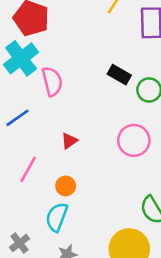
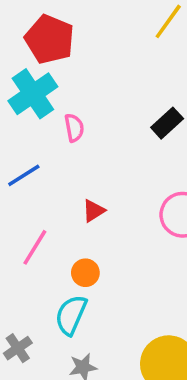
black rectangle: (119, 75) -> (167, 123), turned -75
pink semicircle: (52, 81) -> (74, 128), size x0.7

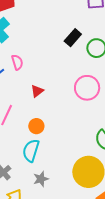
pink semicircle: (74, 128) -> (17, 62), moved

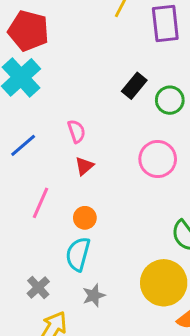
pink semicircle: (17, 62) -> (77, 131), moved

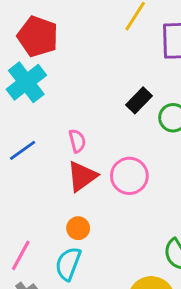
pink circle: (158, 159) -> (129, 176), moved
red triangle: (84, 166) -> (82, 176), size x1.6
pink line: (40, 203) -> (21, 255), moved

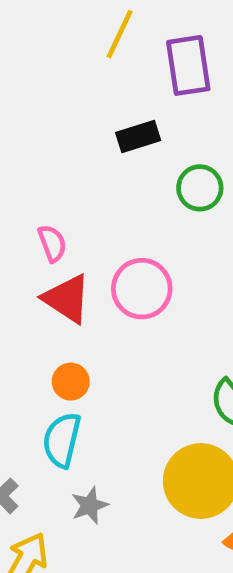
black rectangle: (139, 100) -> (138, 137), moved, turned 35
red triangle: (82, 176) -> (67, 299), turned -44

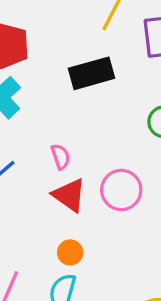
black rectangle: (138, 137) -> (92, 73), moved, size x1.5

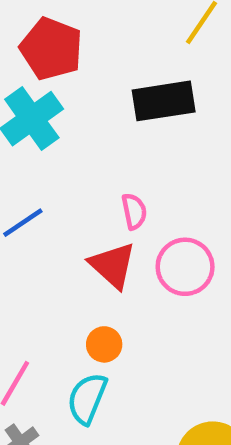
pink semicircle: (61, 157) -> (134, 211), moved

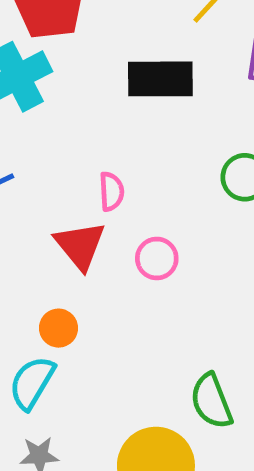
pink circle: (185, 267) -> (157, 258), size x0.7

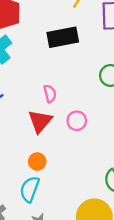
red triangle: (80, 245) -> (40, 121), turned 30

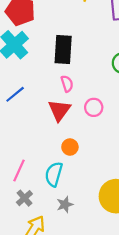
black rectangle: (63, 37) -> (63, 49), moved, turned -72
orange circle: (37, 162) -> (70, 147), moved

